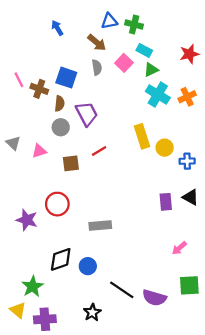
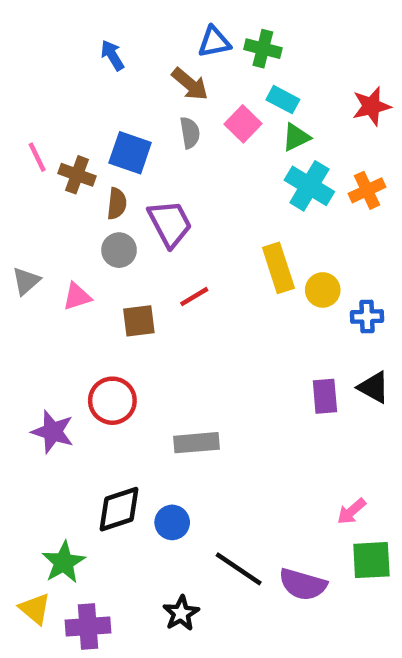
gray triangle: (13, 143) -> (26, 281), turned 35
pink arrow: (179, 248) -> (351, 511), moved

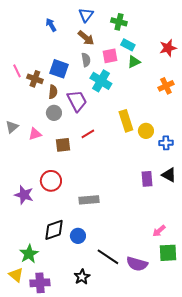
blue triangle: (214, 42) -> (86, 15), moved, turned -42
pink square: (243, 124) -> (110, 56), turned 35
cyan cross: (309, 186) -> (101, 81), moved

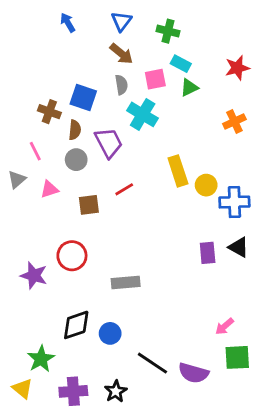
blue arrow: (51, 25) -> (68, 23), moved
pink line: (17, 71) -> (35, 151), moved
blue cross: (166, 143) -> (234, 202), size x1.5
purple cross: (40, 283) -> (73, 391), moved

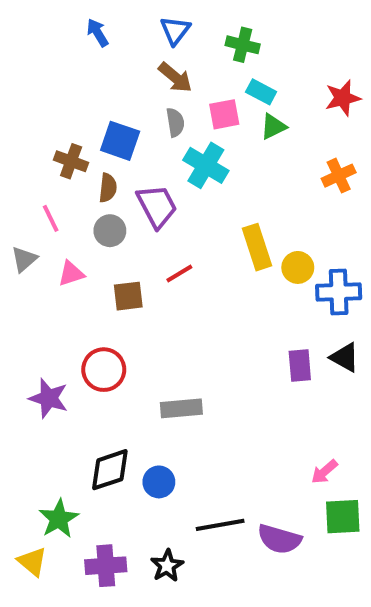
black line: (152, 363) -> (220, 525), turned -44

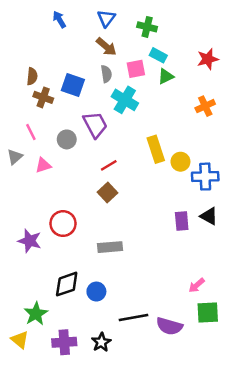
brown semicircle: (108, 188) -> (32, 76), moved
brown square: (128, 296) -> (108, 193), moved, turned -36

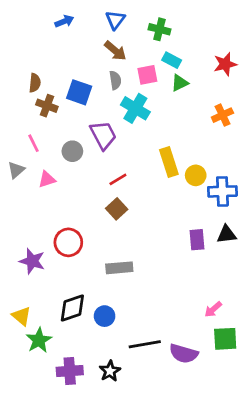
blue arrow: (59, 19) -> (64, 21), turned 98
black triangle: (209, 216) -> (226, 234), turned -36
yellow triangle: (20, 340) -> (21, 316), moved

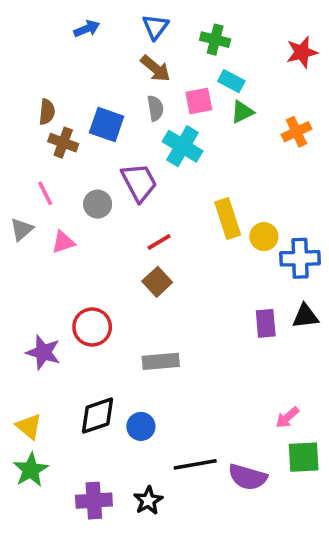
red star: (225, 64) -> (302, 52), moved
orange cross: (222, 115) -> (296, 132), moved
green star: (39, 340) -> (31, 470), moved

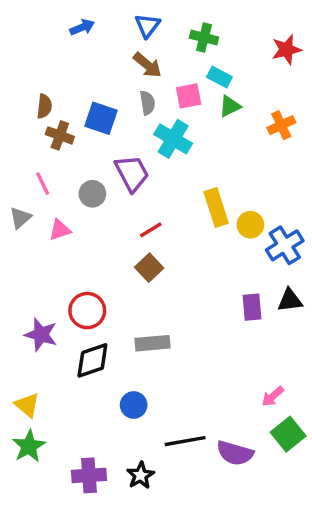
blue cross: (300, 258) -> (285, 245), turned -30
black diamond: (98, 416) -> (92, 360), moved
green square: (304, 457) -> (288, 434), turned -36

